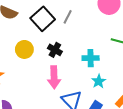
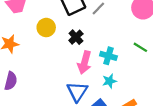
pink arrow: (54, 77) -> (84, 62), moved

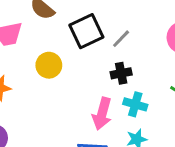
black cross: (76, 37) -> (121, 73), moved, turned 32

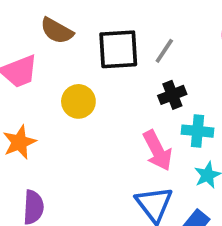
black square: (86, 31) -> (118, 49), turned 32
pink arrow: (102, 114) -> (157, 151), turned -32

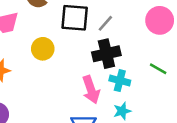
black cross: (172, 95) -> (106, 54), size x1.5

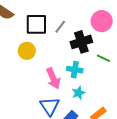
yellow circle: (43, 49) -> (27, 51), moved
black cross: (106, 54) -> (81, 42), moved

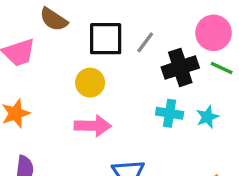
green line: (103, 58) -> (222, 68), moved
pink arrow: (53, 78) -> (93, 126), moved, turned -65
cyan star: (78, 93) -> (207, 117), moved

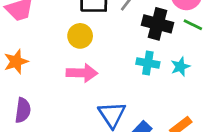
black cross: (180, 67) -> (157, 24), turned 32

